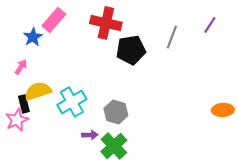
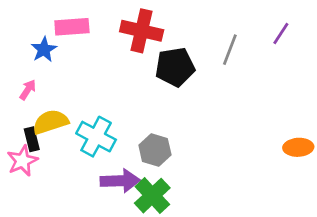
pink rectangle: (54, 20) -> (72, 27), turned 45
cyan cross: (72, 102) -> (96, 137), turned -32
purple arrow: (90, 135) -> (120, 181), size x1.8

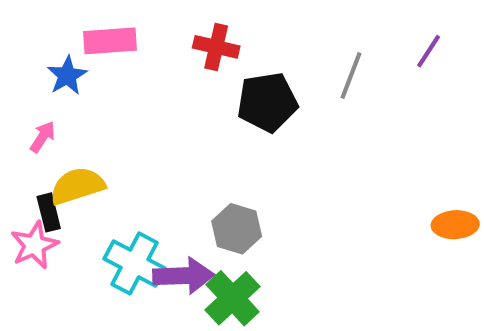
red cross: (142, 31) -> (216, 47), size x0.7
cyan cross: (96, 137) -> (135, 263), moved

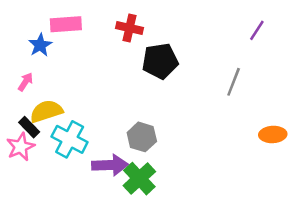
gray line: (351, 76) -> (234, 82), moved
black rectangle: (49, 212) -> (29, 127), turned -30
cyan cross: (135, 263) -> (70, 139), moved

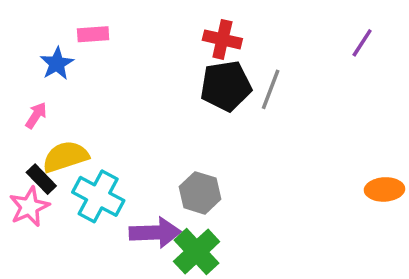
pink rectangle: (66, 24) -> (93, 34), size x0.7
red cross: (130, 28) -> (222, 39), moved
gray line: (234, 82) -> (271, 89), moved

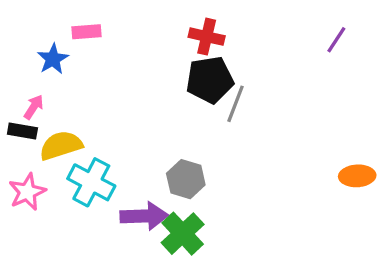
gray line: (271, 89) -> (235, 104), moved
black rectangle: (41, 179) -> (22, 131), moved, turned -36

